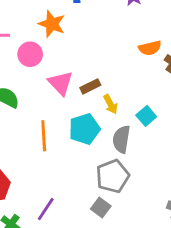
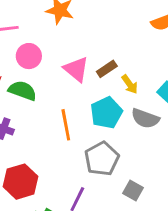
pink circle: (30, 54) -> (29, 56), moved
gray semicircle: (121, 139) -> (145, 118), turned -72
gray pentagon: (113, 176) -> (102, 159), moved

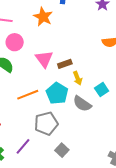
cyan pentagon: (106, 113) -> (57, 93), turned -30
orange line: (66, 125) -> (28, 95), turned 65

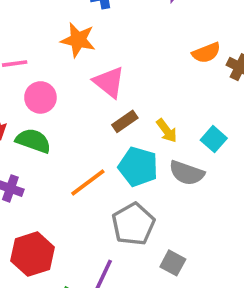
pink triangle: (44, 59) -> (109, 82), moved
brown rectangle: (65, 64) -> (125, 121), moved

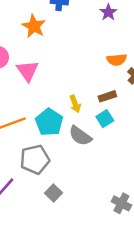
pink triangle: (109, 82) -> (27, 71), moved
brown rectangle: (125, 121) -> (107, 96), moved

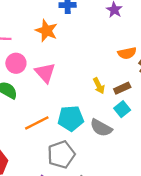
yellow arrow: (75, 104) -> (99, 86), moved
cyan pentagon: (49, 122) -> (71, 118), turned -30

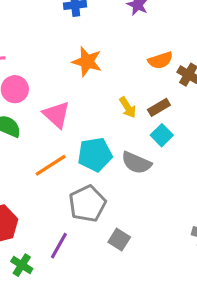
orange star: (46, 31) -> (87, 62), moved
pink triangle: (45, 73) -> (56, 115), moved

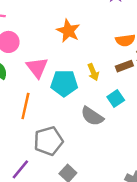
brown rectangle: (159, 107) -> (124, 66), moved
cyan pentagon: (95, 154) -> (64, 83), moved
orange line: (51, 165) -> (25, 106), turned -55

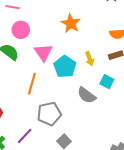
cyan pentagon: (64, 83) -> (65, 67), turned 30
cyan square: (116, 98) -> (107, 82), turned -32

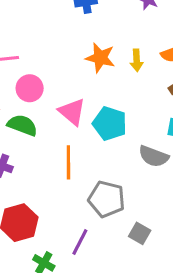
yellow arrow: (90, 59) -> (137, 60), moved, turned 32
gray pentagon: (49, 114) -> (107, 199), turned -30

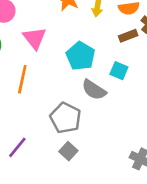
cyan pentagon: (110, 124) -> (81, 56), moved
gray pentagon: (107, 199) -> (66, 118), moved

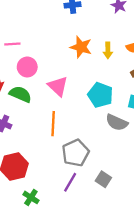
gray pentagon: (66, 118) -> (76, 153), moved, turned 30
purple line: (17, 147) -> (70, 182), moved

